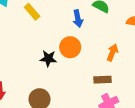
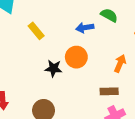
yellow rectangle: (32, 12) -> (36, 31), moved
blue arrow: (78, 19) -> (85, 28), turned 91

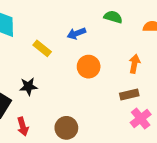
blue arrow: (85, 28) -> (76, 33), moved
black star: (53, 68) -> (28, 86), moved

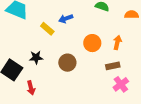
blue arrow: (76, 33) -> (66, 19), moved
orange circle: (89, 67) -> (92, 43), moved
brown circle: (66, 128) -> (67, 63), moved

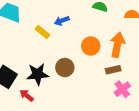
orange arrow: (117, 42) -> (117, 45), size x1.6
black star: (36, 57) -> (38, 74), moved, size x1.5
red arrow: (31, 88) -> (27, 95), turned 144

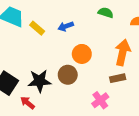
yellow rectangle: (42, 32) -> (37, 28), moved
orange circle: (91, 46) -> (82, 54), moved
pink cross: (122, 89) -> (100, 100), moved

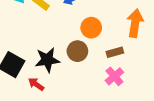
brown rectangle: (118, 78) -> (115, 52), moved

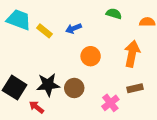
brown circle: (77, 51) -> (74, 88), moved
brown rectangle: (115, 52) -> (135, 88), moved

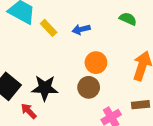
brown circle: (74, 88) -> (89, 87), moved

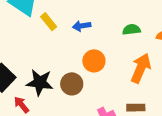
green semicircle: (128, 19) -> (131, 30), moved, turned -36
brown circle: (89, 87) -> (72, 84), moved

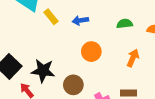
orange arrow: (141, 68) -> (133, 58), size x0.7
brown circle: (72, 84) -> (73, 85), moved

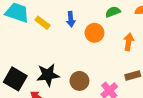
blue arrow: (80, 20) -> (71, 19), turned -72
orange circle: (91, 52) -> (94, 33), moved

